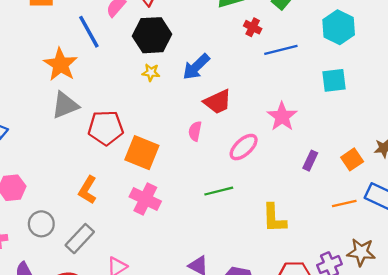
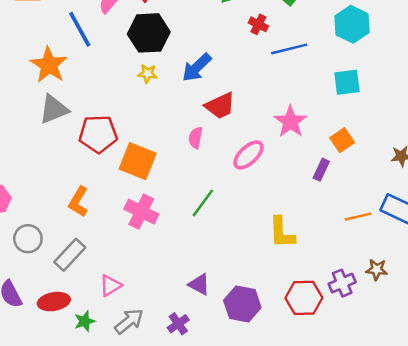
orange square: (352, 159) -> (342, 140), moved
green line: (219, 191) -> (203, 203), moved, turned -40
brown star: (361, 252) -> (377, 270), size x0.7

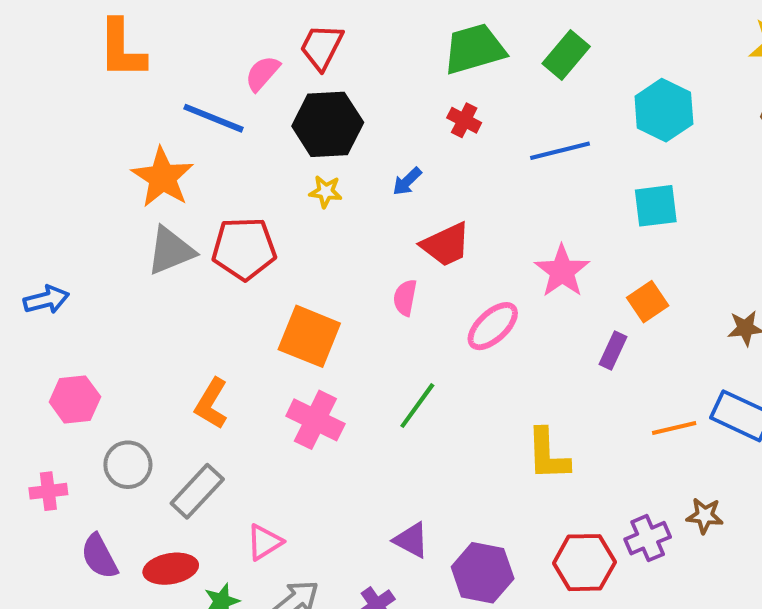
red cross: (258, 24) -> (464, 120), moved
blue line: (80, 29) -> (214, 118), turned -39
blue arrow: (197, 67) -> (407, 181), size x0.6
red pentagon: (98, 134) -> (244, 249), moved

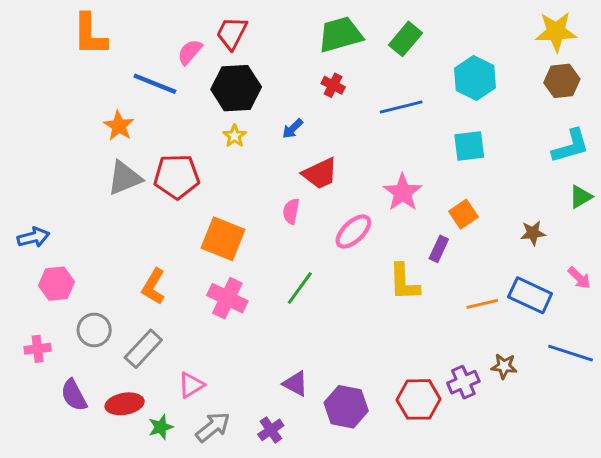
orange star: (163, 177) -> (119, 126), size x0.7
yellow star: (326, 192) -> (235, 136), turned 30
blue arrow: (46, 300) -> (33, 237), moved
yellow L-shape: (548, 455) -> (404, 282), moved

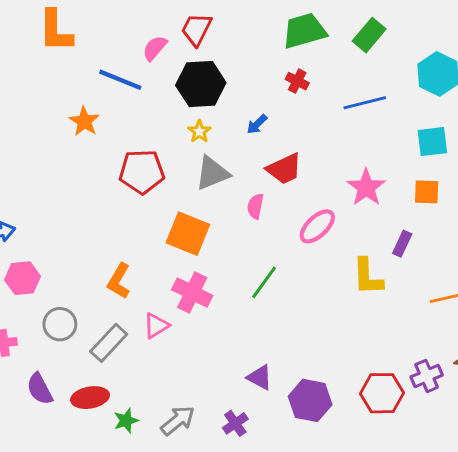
gray triangle: (125, 178) -> (212, 173), moved
orange square: (463, 214) -> (427, 192), moved, turned 36
pink triangle: (191, 385) -> (156, 326), moved

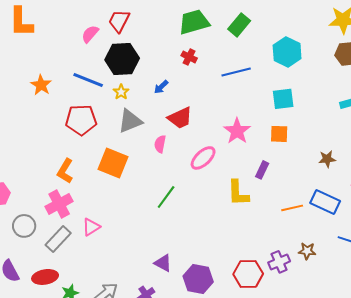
blue line: (120, 80) -> (88, 80), moved
orange L-shape: (119, 281) -> (65, 171), moved
pink cross: (192, 293) -> (59, 204), moved, turned 36

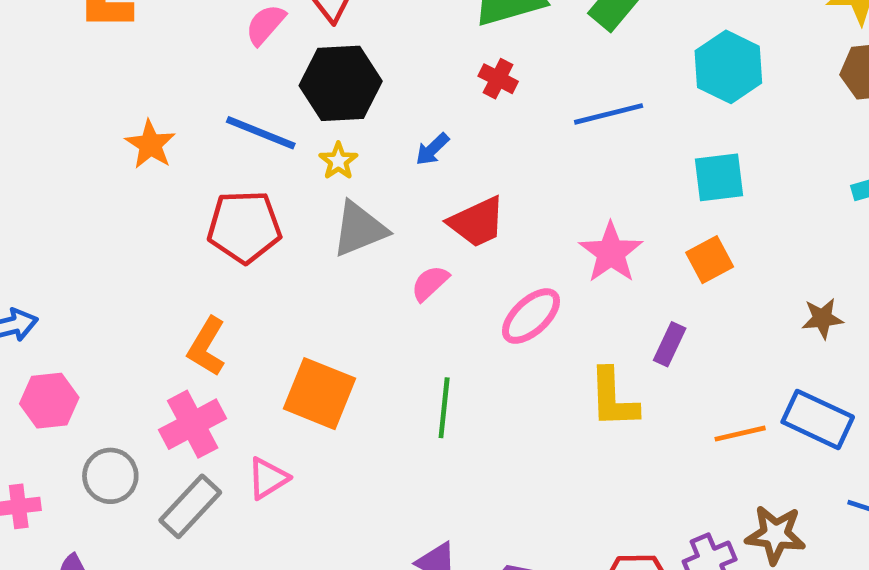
orange square: (279, 134) -> (710, 260), turned -30
pink semicircle: (160, 144) -> (430, 283), turned 36
orange square: (113, 163) -> (319, 394), moved
green line: (166, 197) -> (444, 408), turned -30
brown star: (307, 251) -> (775, 535), size x1.4

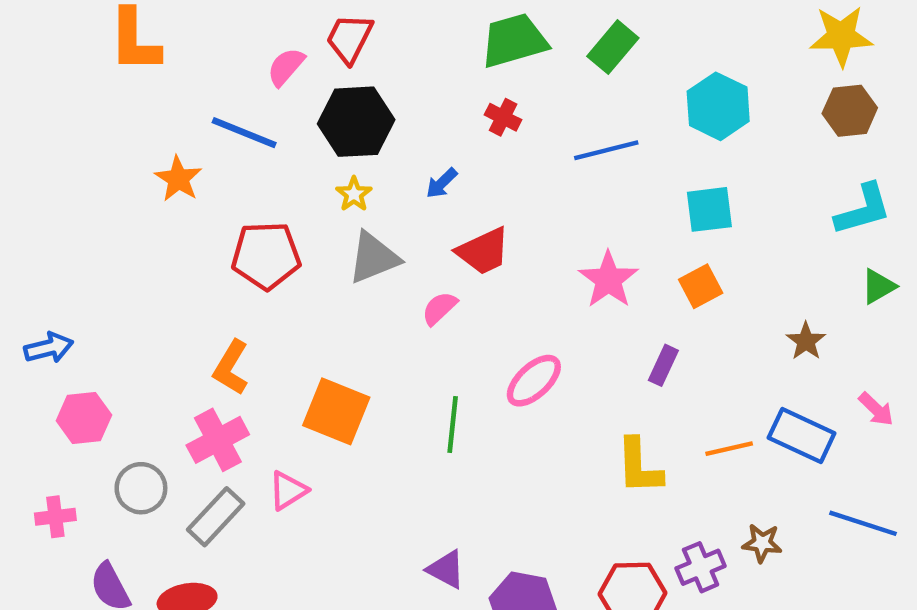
blue line: (261, 133) -> (244, 133), moved
pink ellipse: (531, 316) -> (534, 381), moved
brown star: (822, 318) -> (806, 341), turned -30
yellow L-shape: (613, 398) -> (639, 466), moved
brown star: (775, 535) -> (762, 543), size x0.7

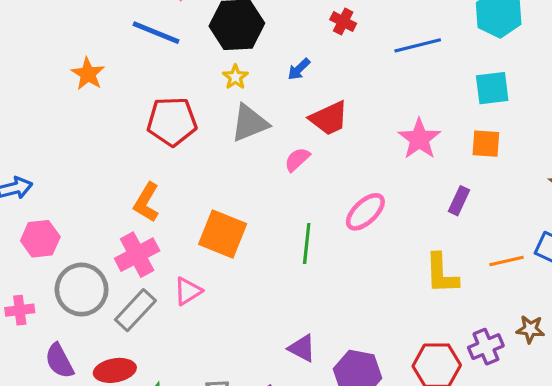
orange star: (178, 179) -> (88, 74), moved
orange square: (701, 286) -> (486, 144), turned 32
gray circle: (141, 488) -> (82, 290), size x1.4

